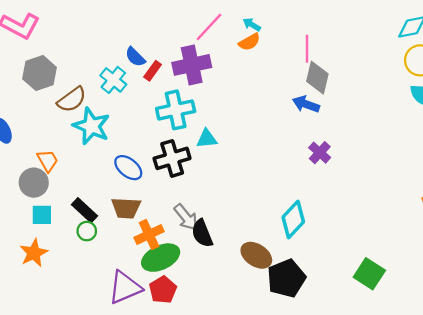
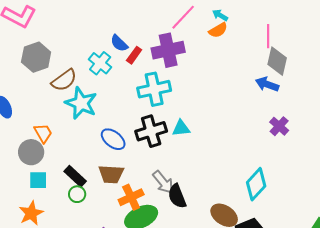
cyan triangle: (207, 139) -> (181, 128), moved

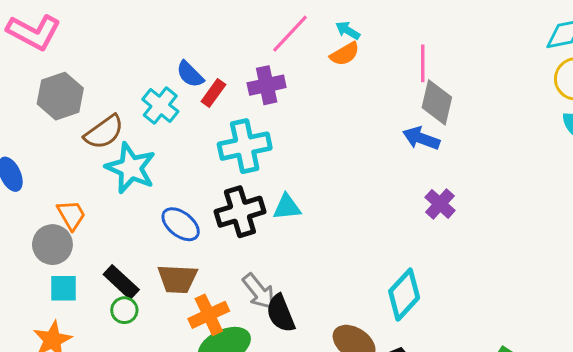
purple cross: (168, 50) -> (267, 85), size x0.7

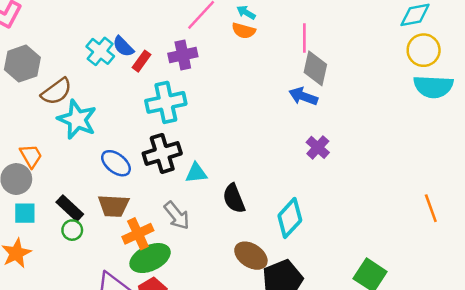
orange semicircle: (345, 54) -> (244, 31), turned 45
cyan cross: (160, 105) -> (100, 51), moved
cyan triangle: (287, 207) -> (196, 173), moved
black semicircle: (281, 313) -> (234, 198), moved

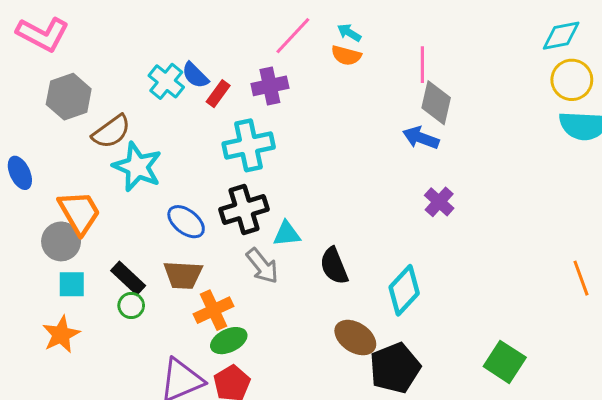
orange trapezoid: (31, 156) -> (79, 213), size x1.5
gray arrow: (177, 215) -> (262, 266), moved
green ellipse: (150, 258) -> (229, 341), size x0.7

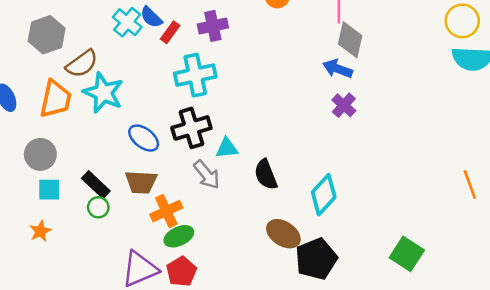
purple cross: (439, 202) -> (344, 105), moved
orange trapezoid: (79, 213) -> (55, 99), moved, turned 42
orange star: (61, 334) -> (40, 231), size x0.7

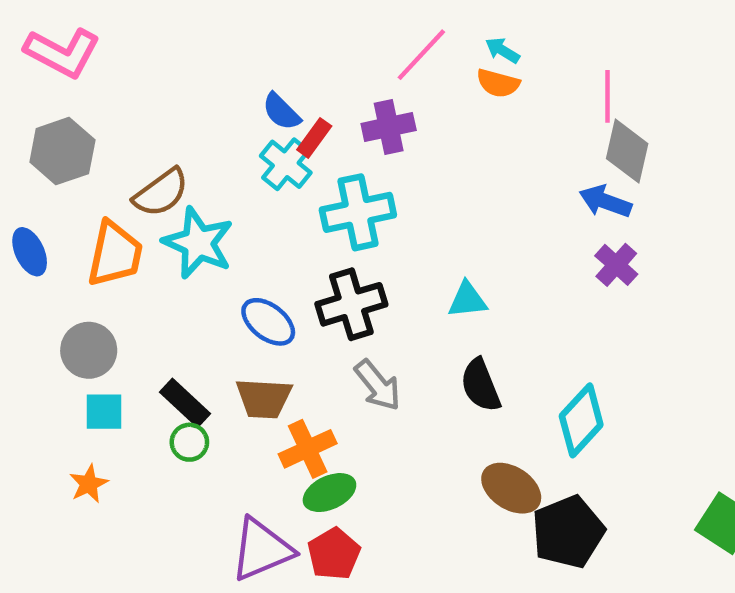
cyan cross: (127, 22) -> (286, 164), moved
gray hexagon: (47, 35) -> (62, 151), moved
cyan triangle: (227, 148) -> (467, 300), moved

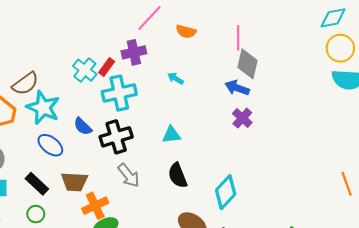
cyan arrow: (502, 50) -> (176, 78), moved
blue semicircle: (281, 112) -> (83, 126), moved
red rectangle: (314, 138) -> (107, 67), moved
blue ellipse: (268, 322) -> (50, 145), moved
green circle: (189, 442) -> (36, 214), moved

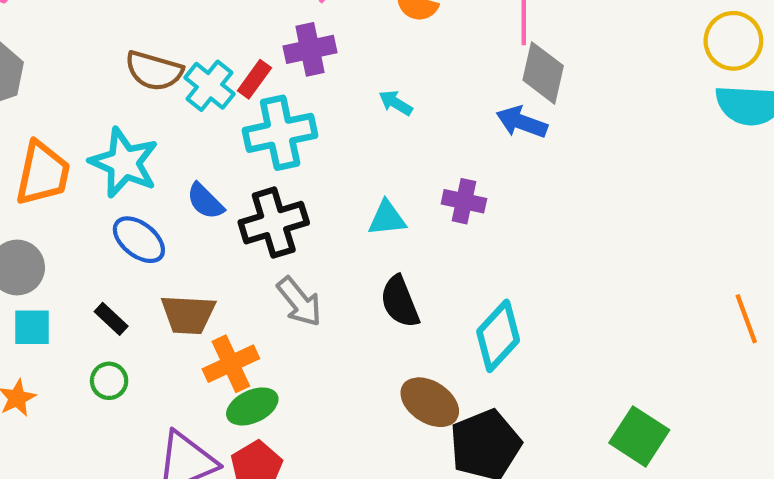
brown semicircle: (25, 84) -> (154, 71), moved, turned 52
purple cross: (242, 118) -> (464, 201), moved, turned -30
black rectangle: (37, 184) -> (111, 319), size x0.7

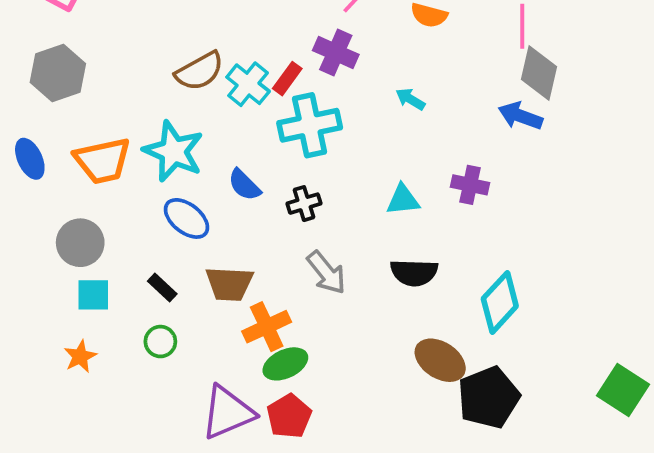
purple cross: (310, 49) -> (336, 52), turned 36
brown semicircle: (154, 71) -> (200, 71), turned -45
orange trapezoid: (43, 173) -> (103, 161), turned 66
black cross: (274, 223) -> (304, 204), size x0.6
black semicircle: (400, 302) -> (414, 273), turned -66

